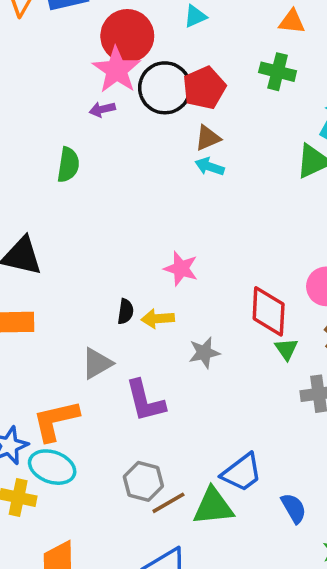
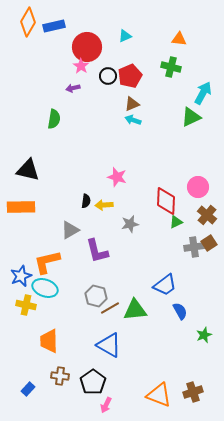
pink star: (117, 70) -> (81, 66), size x0.6
black circle: (165, 88) -> (108, 76), size x0.6
green triangle: (286, 349) -> (176, 222), turned 40
blue trapezoid: (242, 472) -> (165, 285), moved

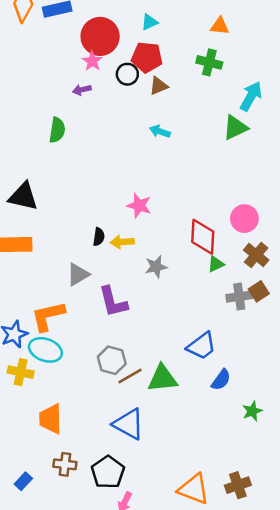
red pentagon: (130, 76) -> (147, 57), moved, turned 30
brown triangle: (132, 104) -> (159, 86), moved
blue semicircle: (180, 311) -> (221, 380), turned 66

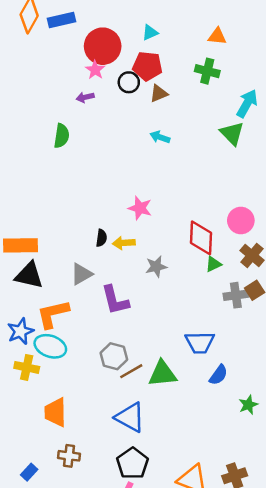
green triangle: (235, 127) -> (232, 133), turned -50
black triangle: (23, 196) -> (29, 275), moved
blue trapezoid: (201, 346) -> (200, 343), turned 36
black pentagon: (108, 472) -> (133, 463), moved

